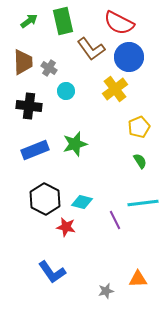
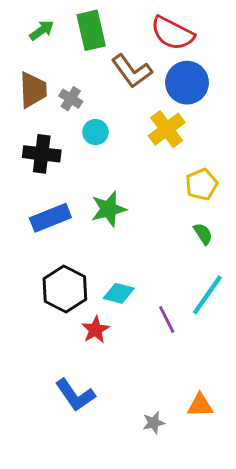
cyan line: (143, 203) -> (207, 295), turned -48
red star: (66, 227) -> (95, 330), turned 30

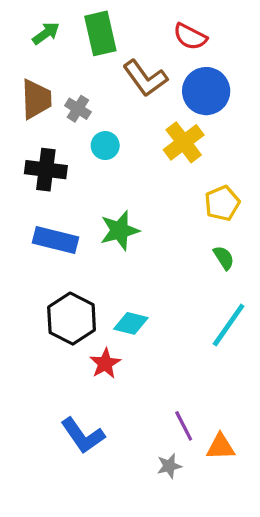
red semicircle: (172, 33) -> (190, 37), size x0.7
blue rectangle: (50, 218) -> (55, 240), turned 36
purple line: (167, 320) -> (184, 426), moved

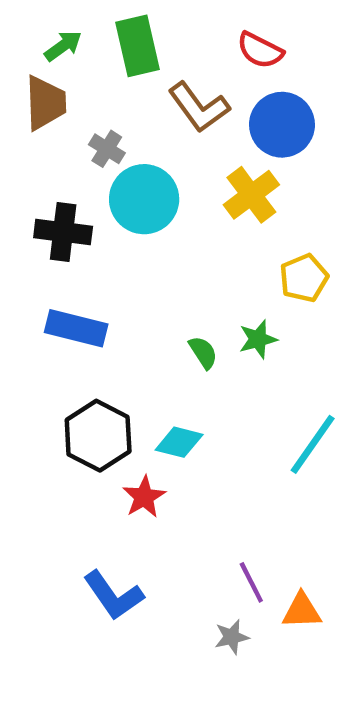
brown trapezoid: (36, 99) -> (46, 103), moved
cyan circle: (105, 146) -> (144, 199), size x1.8
green star: (120, 230) -> (258, 339), moved, size x0.7
green semicircle: (224, 258) -> (203, 352), moved

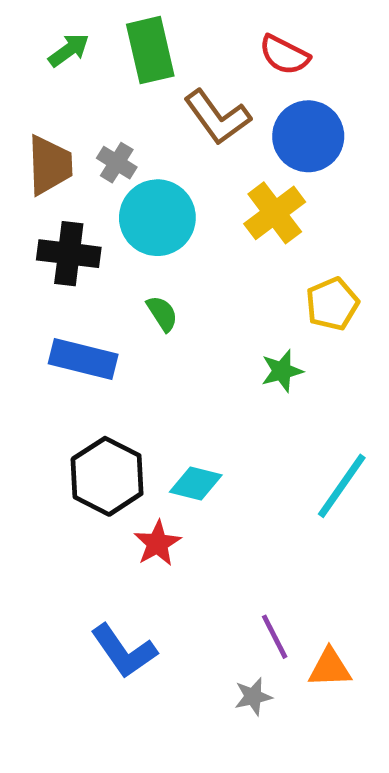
brown trapezoid: (46, 103) -> (50, 165), moved
green semicircle: (203, 352) -> (162, 313), moved

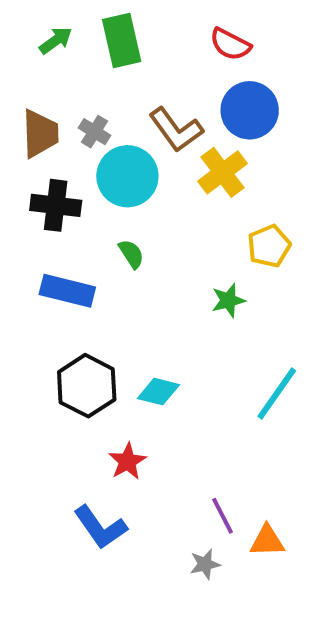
brown L-shape: (217, 117) -> (176, 130), moved
red star: (157, 543) -> (127, 461), moved

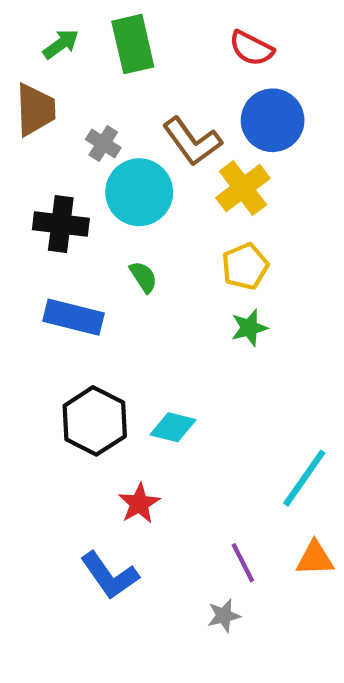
brown trapezoid: (40, 134) -> (35, 110), moved
yellow pentagon: (269, 246) -> (245, 266), moved
cyan line: (277, 394) -> (304, 478), moved
orange triangle: (267, 541) -> (315, 559), moved

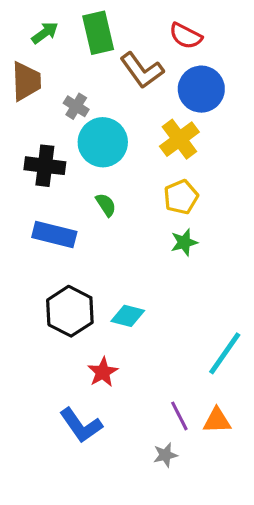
brown L-shape: (192, 141) -> (142, 70), moved
orange triangle: (315, 559) -> (217, 421), moved

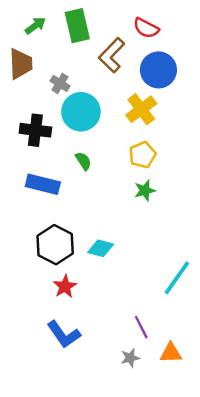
brown L-shape: (142, 70) -> (112, 55), turned 80
red star: (103, 372) -> (65, 286), moved
orange triangle: (217, 421) -> (171, 353), moved

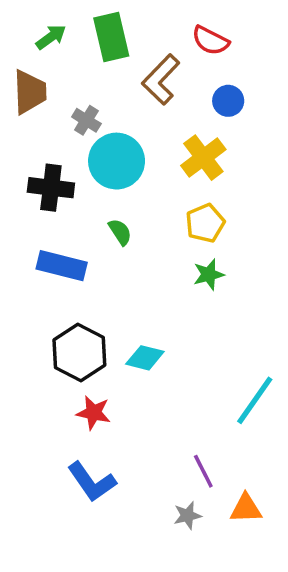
blue circle: (158, 70) -> (228, 101), size x0.6
red star: (65, 286) -> (93, 413), turned -30

